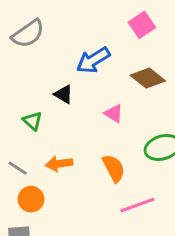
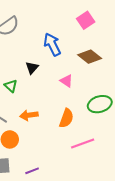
blue arrow: (93, 60) -> (52, 44), turned 95
black triangle: (64, 94) -> (32, 68), turned 40
orange semicircle: (114, 168) -> (66, 118), turned 48

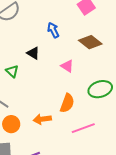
blue arrow: (52, 44) -> (53, 30), size x0.7
black triangle: (32, 68) -> (33, 53), turned -40
orange arrow: (29, 115) -> (42, 119), moved

